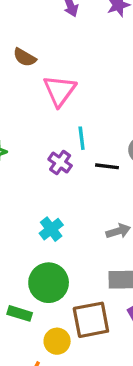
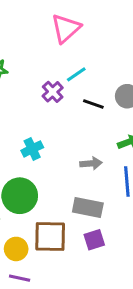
cyan line: (82, 138) -> (76, 74), turned 50

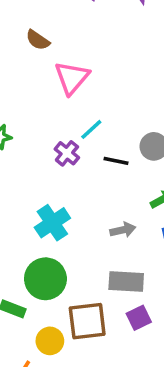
cyan cross: (32, 149) -> (52, 223), size x1.4

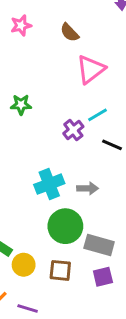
gray arrow: (123, 230) -> (88, 188), moved
green circle: (45, 279) -> (65, 226), moved
brown square: (87, 321) -> (60, 270), size x0.7
yellow circle: (50, 341) -> (24, 265), moved

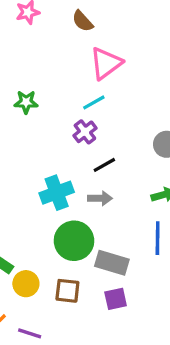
cyan line: (97, 115) -> (94, 102), moved
black line: (112, 145) -> (104, 165), moved, turned -54

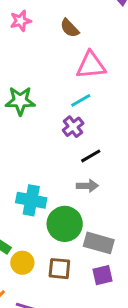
pink triangle: (106, 63) -> (91, 65), turned 32
green star: (26, 102) -> (20, 101), size x1.4
cyan cross: (57, 193) -> (31, 200), moved, turned 32

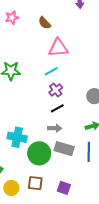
purple cross: (73, 127) -> (56, 90), moved
gray rectangle: (99, 243) -> (64, 149), moved
yellow circle: (22, 263) -> (11, 188), moved
purple square: (102, 275) -> (64, 188), turned 32

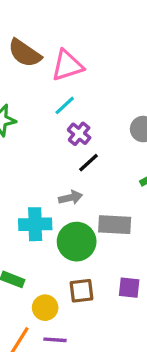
brown semicircle: (45, 23) -> (25, 53), moved, size x1.5
gray arrow: (55, 128) -> (71, 198), moved

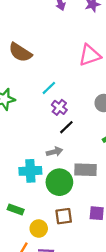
pink triangle: (67, 65) -> (90, 55), moved

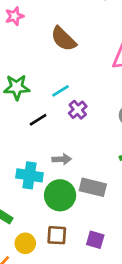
brown semicircle: (20, 52) -> (63, 39), moved
cyan line: (49, 88) -> (61, 91), moved
black line: (66, 127) -> (38, 120), moved

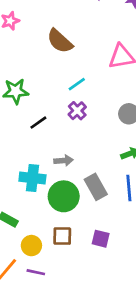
cyan line: (61, 91) -> (77, 84), moved
gray rectangle: (93, 187) -> (96, 187), turned 50

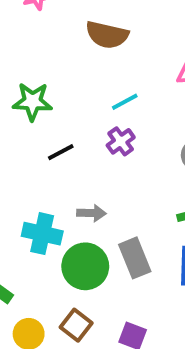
brown semicircle: (60, 41) -> (107, 35), turned -36
brown square: (62, 236) -> (76, 325), turned 30

